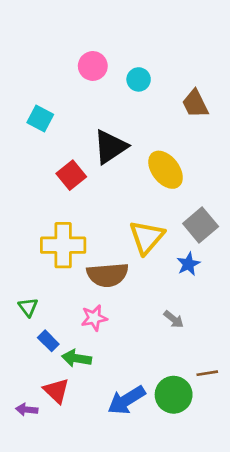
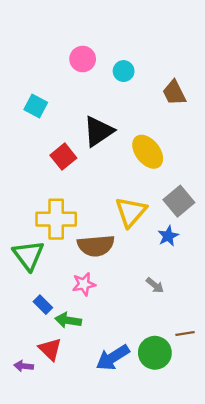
green triangle: (28, 307) -> (28, 255), moved, size x1.8

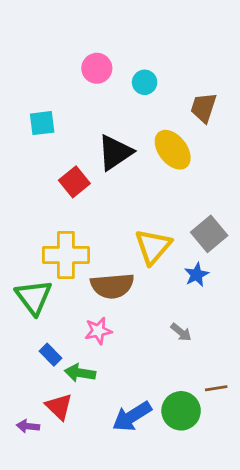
brown trapezoid: (174, 93) -> (204, 108), turned 44
cyan square: (36, 106) -> (42, 123), turned -35
yellow ellipse: (148, 152) -> (173, 150), moved

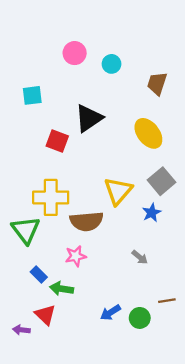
yellow ellipse: (173, 150) -> (148, 133), moved
red square: (74, 182) -> (57, 141), turned -30
green circle: (181, 411) -> (140, 318), size x0.7
blue arrow: (132, 416) -> (110, 313), moved, size x0.7

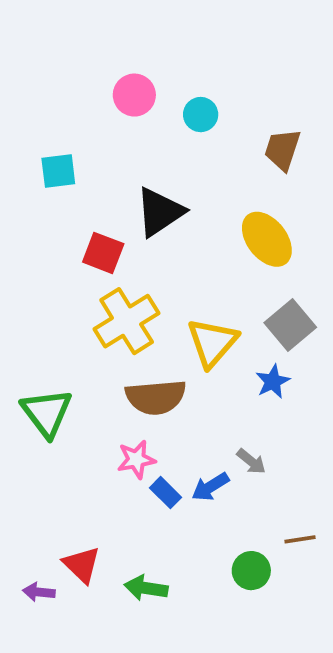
yellow cross: (51, 197) -> (127, 321), moved, turned -32
blue rectangle: (39, 275) -> (166, 493), moved
green arrow: (62, 289) -> (146, 588), moved
blue arrow: (110, 313) -> (210, 487), moved

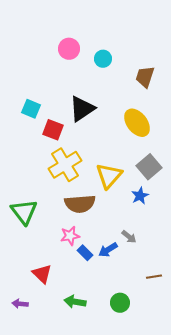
cyan square: (58, 171) -> (31, 109), moved, turned 30
red triangle: (82, 565) -> (42, 274), moved
green circle: (251, 571) -> (120, 303), moved

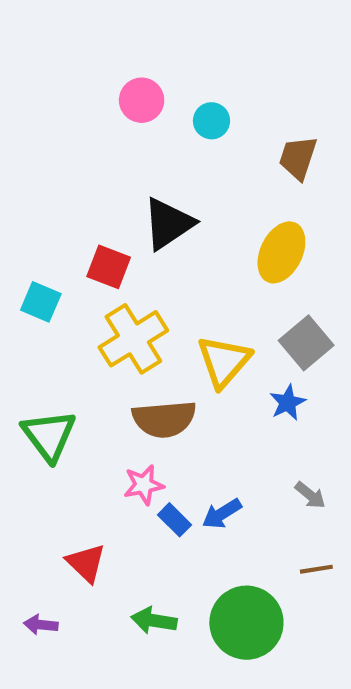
cyan square: (31, 109) -> (41, 302), moved
yellow ellipse: (137, 123) -> (281, 252), turned 64
gray arrow: (129, 237) -> (310, 495), moved
green circle: (120, 303) -> (246, 623), size x1.8

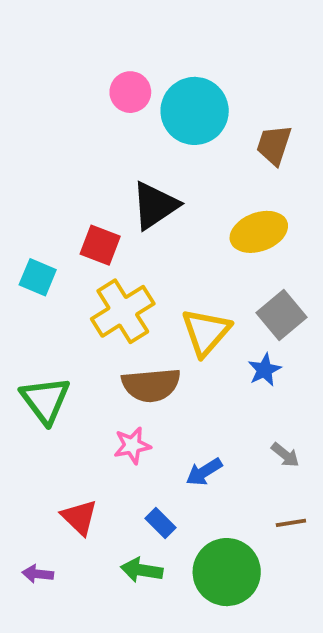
cyan circle: (211, 121) -> (195, 111), size x2.0
yellow ellipse: (281, 252) -> (259, 232), turned 44
blue rectangle: (174, 520) -> (161, 523), moved

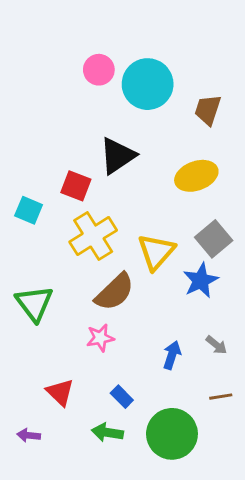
blue star: (264, 370) -> (201, 280), size x1.4
brown semicircle: (151, 385) -> (115, 292), turned -39
blue arrow: (204, 472) -> (172, 355), moved, turned 140

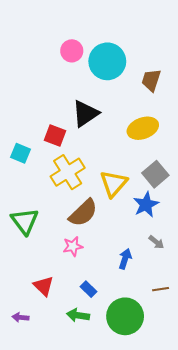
gray arrow: (216, 345) -> (156, 242), moved

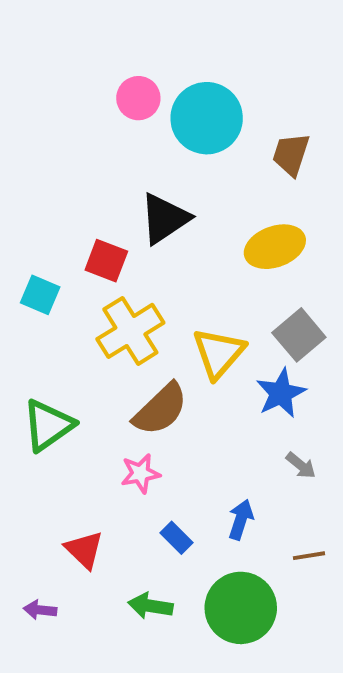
green triangle: (25, 221) -> (48, 425), turned 32
blue arrow: (125, 259) -> (241, 520), moved
blue rectangle: (88, 289) -> (177, 538), moved

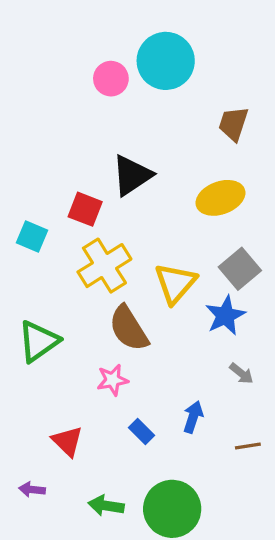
cyan circle: (207, 118) -> (166, 61), moved
brown semicircle: (160, 409) -> (129, 328), turned 102
green arrow: (150, 606) -> (106, 506), moved
green circle: (241, 608) -> (172, 509), moved

